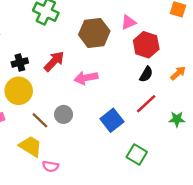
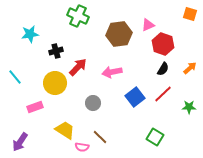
red arrow: (54, 61) -> (78, 67), moved
black cross: (20, 62) -> (56, 51), moved
brown line: (40, 120) -> (100, 137), moved
blue square: (112, 120) -> (135, 97), moved

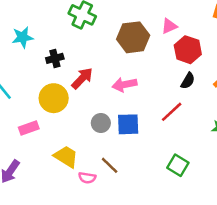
red line: (163, 94) -> (172, 112), moved
blue square: (135, 97) -> (128, 124), moved, turned 36

